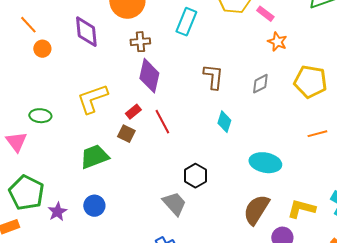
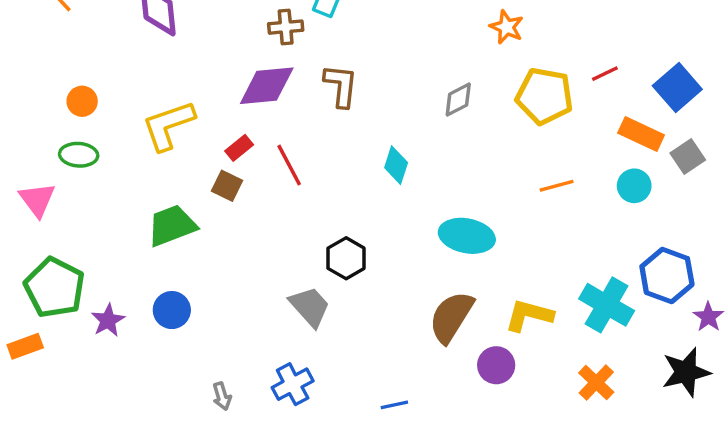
brown cross: (140, 42) -> (286, 27), moved
orange star: (277, 42) -> (507, 27), moved
orange circle: (42, 49) -> (82, 101), moved
purple diamond: (149, 76) -> (267, 86), turned 72
brown L-shape: (213, 77) -> (341, 86), moved

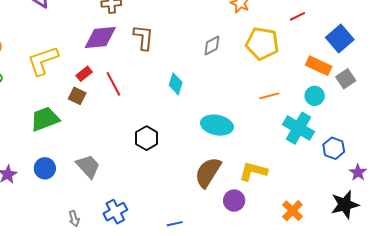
red line: (605, 74) -> (297, 16), moved
blue hexagon: (667, 276) -> (334, 148), size x0.7
cyan cross: (607, 305) -> (298, 128), moved
gray trapezoid: (310, 307) -> (88, 166), moved

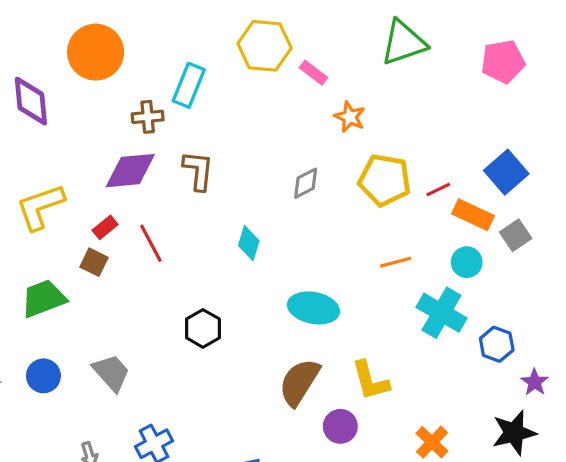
red line: (297, 16) -> (438, 189), moved
yellow L-shape: (253, 171) -> (370, 381), turned -120

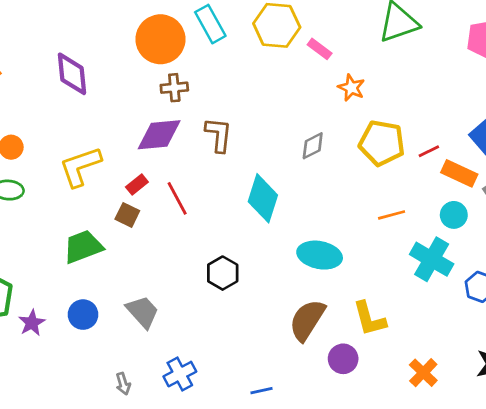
orange circle: (96, 52) -> (160, 39), moved
cyan rectangle: (189, 85) -> (210, 24), moved, turned -51
cyan diamond: (249, 243) -> (263, 198), size x1.6

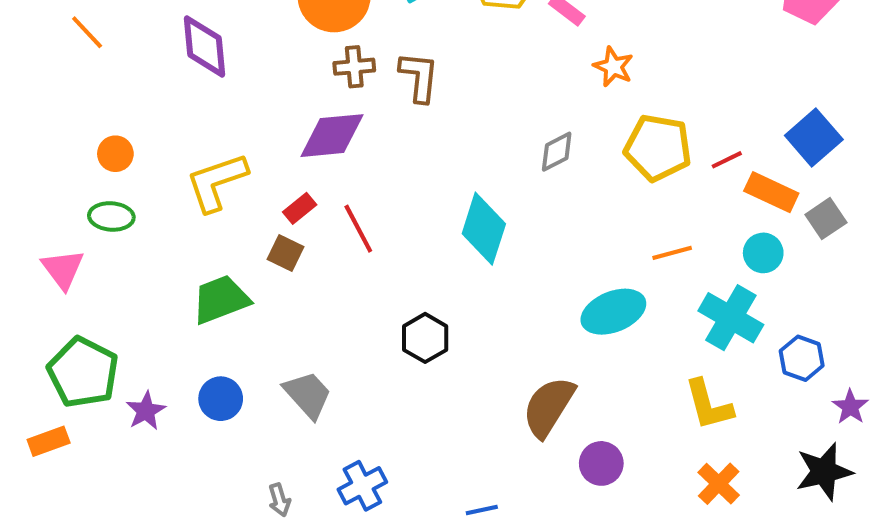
brown L-shape: (219, 135) -> (419, 77), moved
cyan ellipse: (320, 255) -> (613, 312), moved, turned -33
yellow L-shape: (369, 319) -> (709, 405), moved

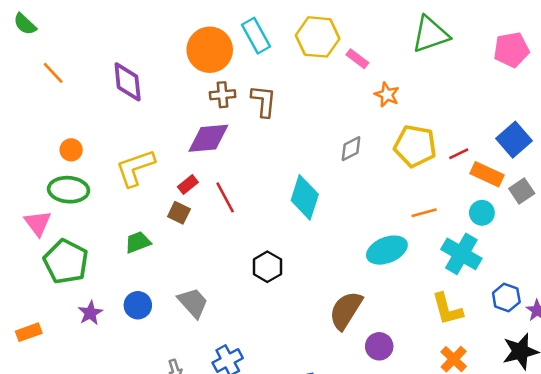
green ellipse: (111, 216) -> (69, 190), size x1.4
green trapezoid: (221, 299) -> (138, 242), size x0.7
blue hexagon: (802, 358) -> (506, 298), moved
green pentagon: (83, 372) -> (66, 262), moved

